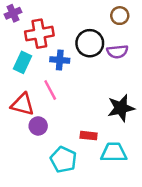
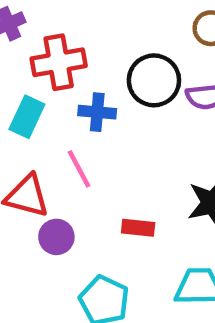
red rectangle: (89, 136) -> (138, 228), moved

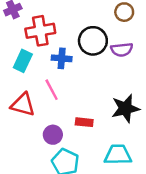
purple circle: (56, 237) -> (53, 135), moved

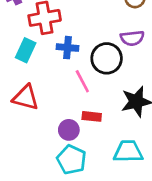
black circle: (93, 41) -> (107, 58), moved
pink line: (52, 90) -> (82, 81), moved
purple circle: (53, 135) -> (69, 130), moved

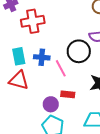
blue cross: (67, 48) -> (42, 57), moved
cyan rectangle: (26, 50) -> (19, 56), moved, turned -36

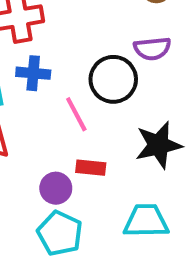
blue cross: (42, 57) -> (33, 73), moved

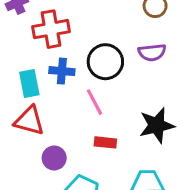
black circle: (113, 79) -> (105, 62), moved
purple circle: (56, 188) -> (54, 158), moved

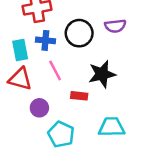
pink line: (95, 102) -> (55, 70), moved
black star: (157, 125) -> (102, 74), moved

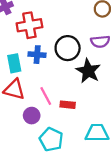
pink line: (55, 70) -> (46, 96), moved
black star: (102, 74) -> (88, 71), moved, turned -30

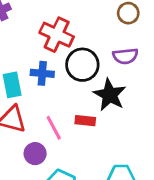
red cross: (29, 25) -> (57, 35), moved, turned 35
red rectangle: (68, 105) -> (85, 121), moved

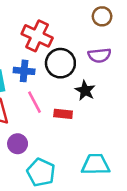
black star: (110, 95) -> (85, 90), size x0.7
pink line: (54, 128) -> (34, 102), moved

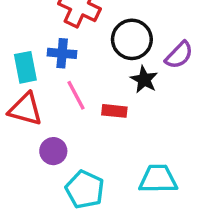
purple semicircle: (99, 55) -> (179, 55), moved, turned -40
black circle: (60, 63) -> (132, 39), moved

